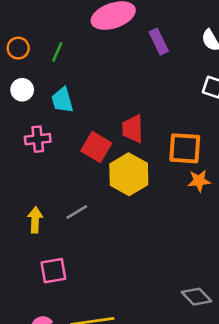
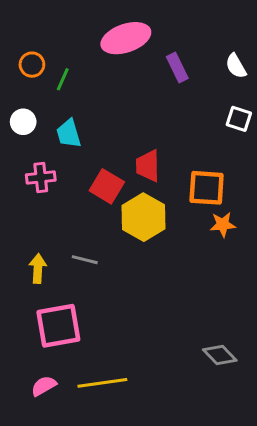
orange circle: (18, 48) -> (32, 65), moved
gray line: (77, 212) -> (85, 260), turned 45
pink square: (53, 271) -> (58, 326), size x1.5

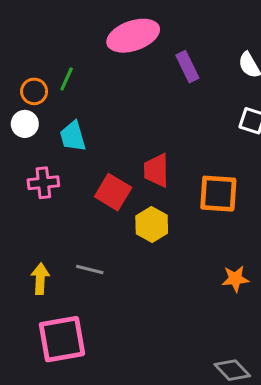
orange circle: (32, 65) -> (34, 91), moved
yellow hexagon: (143, 217) -> (152, 225), size x0.7
orange star: (223, 224) -> (235, 279), moved

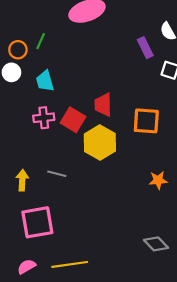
purple rectangle: (187, 67) -> (145, 48), moved
pink cross: (43, 183) -> (44, 118), moved
yellow hexagon: (152, 225) -> (100, 142), size x1.4

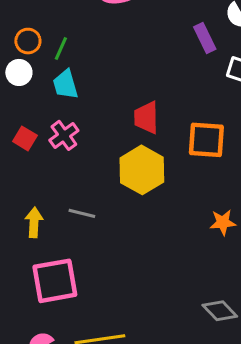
green line: (41, 41) -> (61, 49), moved
pink cross: (44, 118) -> (64, 135), turned -30
red square: (73, 120) -> (25, 138), moved, size x0.7

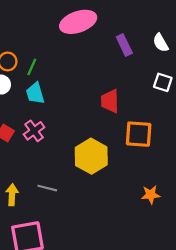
purple rectangle: (205, 38) -> (124, 45), moved
red trapezoid: (146, 117) -> (110, 101), moved

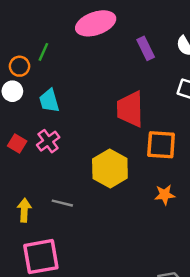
green line: (32, 67) -> (43, 52), moved
red trapezoid: (110, 101) -> (130, 109), size x1.4
orange star: (151, 195) -> (165, 195), moved

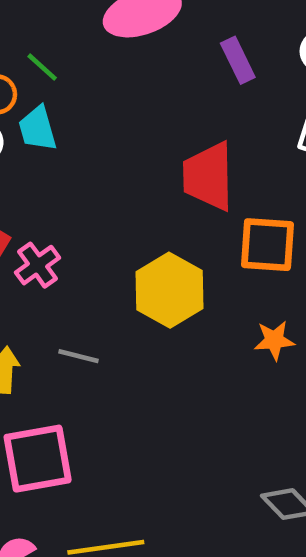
green line: (43, 52) -> (42, 67), turned -72
cyan trapezoid: (49, 101) -> (38, 129), moved
pink cross: (48, 141) -> (38, 265), moved

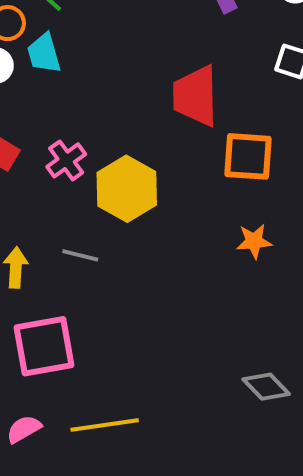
pink cross: (38, 265) -> (66, 160), moved
yellow hexagon: (170, 290) -> (127, 189), moved

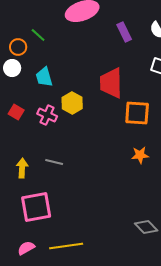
cyan trapezoid: (44, 53) -> (44, 77), moved
pink cross: (66, 160) -> (47, 115), turned -30
yellow hexagon: (127, 189) -> (72, 103), moved, size x0.7

